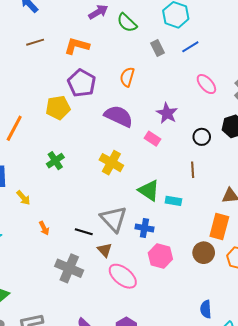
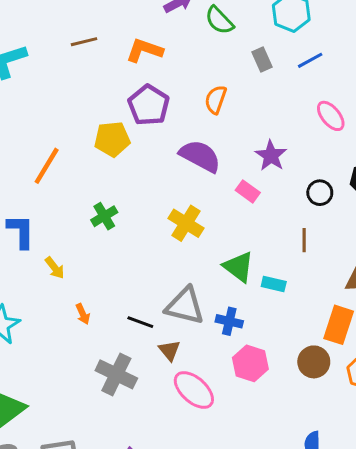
gray triangle: (114, 219) -> (185, 306), turned -36

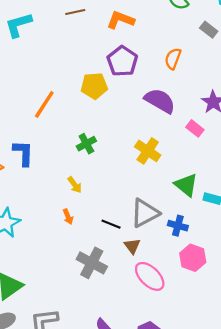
gray rectangle: (262, 60) -> (209, 30), turned -30
yellow arrow: (55, 268) -> (75, 185), moved
gray triangle: (185, 306) -> (145, 213), turned -44

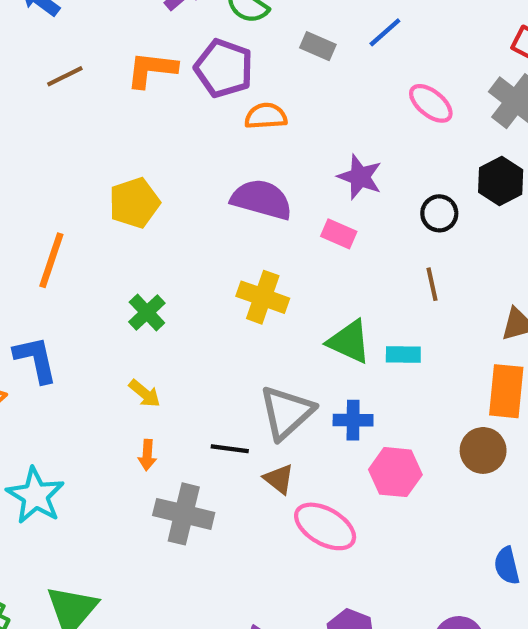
orange semicircle: (173, 59) -> (266, 116), turned 80
purple pentagon: (122, 61) -> (224, 68), moved
orange arrow: (68, 217) -> (147, 455), turned 40
gray cross: (92, 263) -> (184, 514), moved

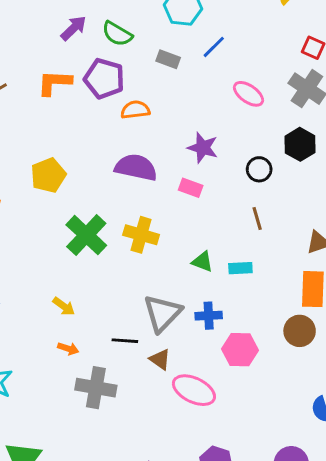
green cross: (147, 312) -> (86, 235), moved, size x1.6
green triangle: (349, 342) -> (203, 262), size x0.7
orange arrow: (147, 455) -> (68, 349), turned -72

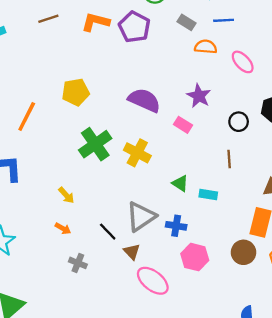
blue line: (214, 47) -> (224, 20), turned 30
orange semicircle: (135, 110) -> (206, 47), moved
black line: (125, 341) -> (108, 232), turned 30
gray cross: (96, 388) -> (78, 263), size x0.6

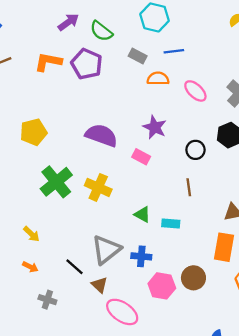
brown circle: (244, 252) -> (193, 278), moved

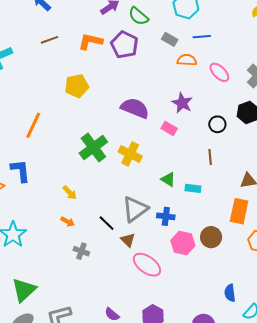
yellow pentagon: (34, 132) -> (77, 86), moved

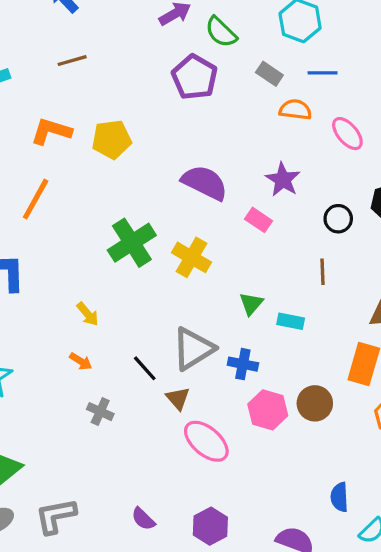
orange L-shape: (90, 41) -> (51, 131), moved
green triangle: (168, 179) -> (251, 304), turned 35

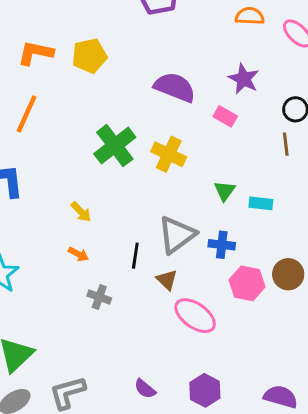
brown line: (323, 272) -> (286, 144), moved
black line: (145, 368) -> (135, 256), turned 55

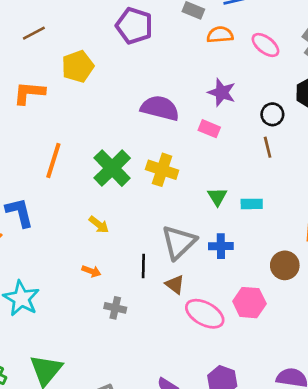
yellow pentagon: (89, 56) -> (78, 66), moved
orange line: (27, 114) -> (53, 160), moved
yellow arrow: (81, 212) -> (99, 225), moved
pink hexagon: (247, 283) -> (249, 303), moved

